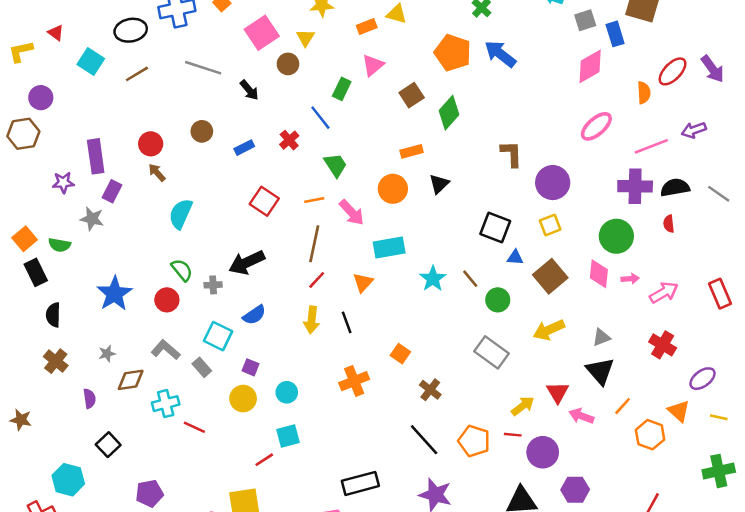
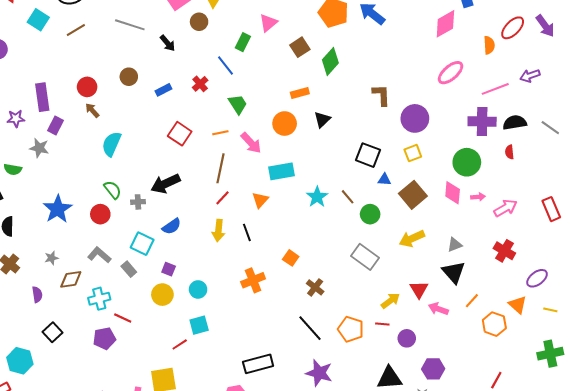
purple circle: (543, 452) -> (407, 338), size x0.7
purple pentagon: (149, 493) -> (104, 338), moved

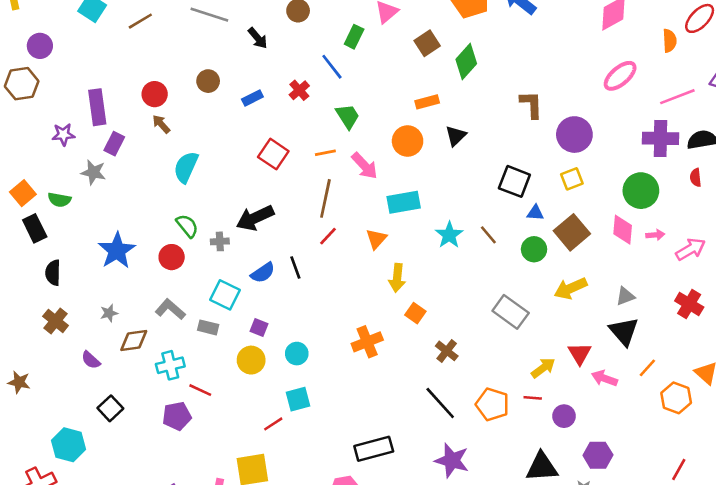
green circle: (370, 214) -> (534, 249), moved
yellow arrow: (218, 230) -> (397, 278), moved
black line: (247, 232) -> (295, 267), moved
gray rectangle: (129, 269) -> (208, 327), turned -35
purple semicircle: (37, 295) -> (91, 360), turned 140

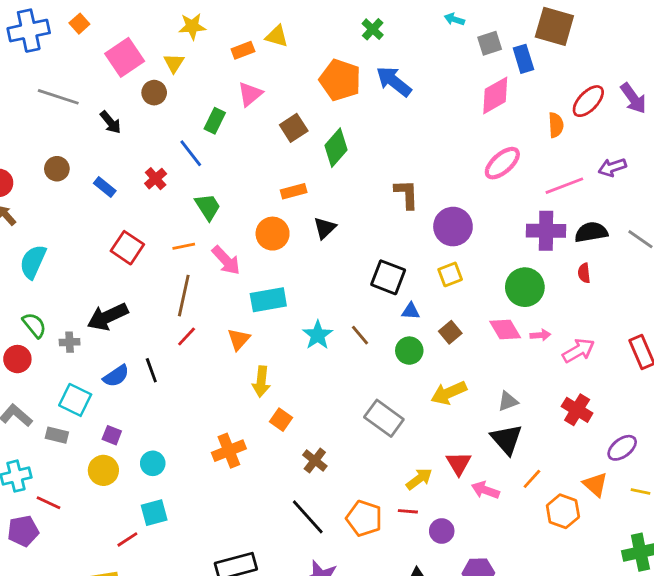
blue rectangle: (252, 98) -> (105, 187), turned 66
pink diamond: (623, 230) -> (505, 329), turned -36
brown square: (572, 232) -> (450, 332), size x0.6

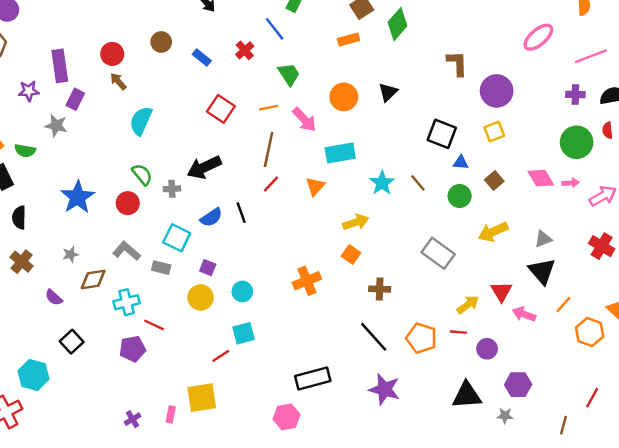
orange rectangle: (294, 191) -> (349, 40), moved
purple cross: (546, 231) -> (575, 95), size x0.6
green circle: (525, 287) -> (577, 142), moved
yellow arrow: (261, 382) -> (356, 222), moved, turned -115
brown cross: (315, 461) -> (380, 289), turned -36

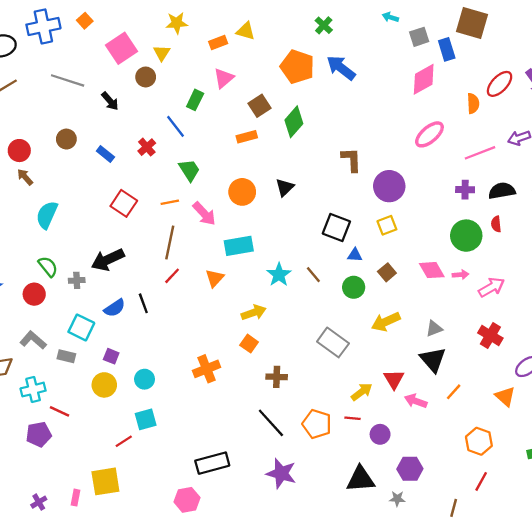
orange hexagon: (590, 332) -> (479, 441), moved

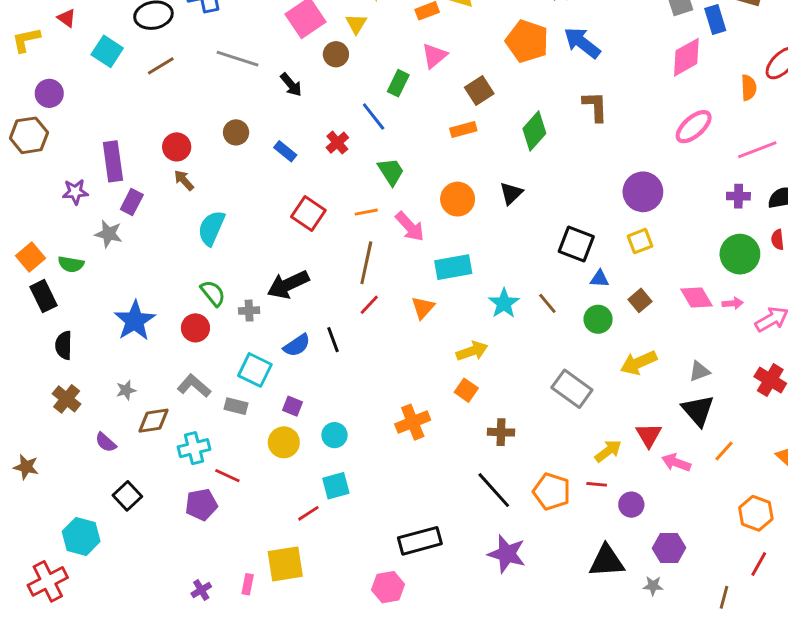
green diamond: (294, 122) -> (534, 131), moved
brown L-shape: (351, 160) -> (595, 106), moved

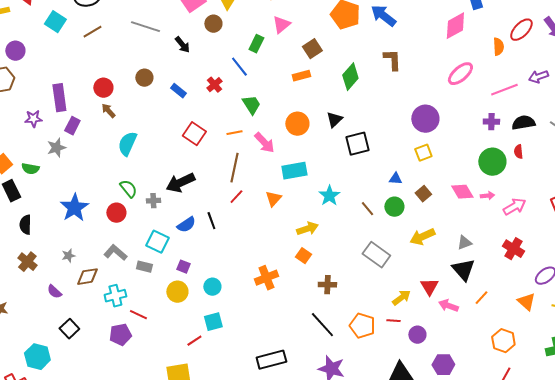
gray star: (109, 234) -> (56, 148), turned -30
black square: (576, 244) -> (357, 144), moved, turned -35
brown line: (547, 303) -> (367, 209), moved

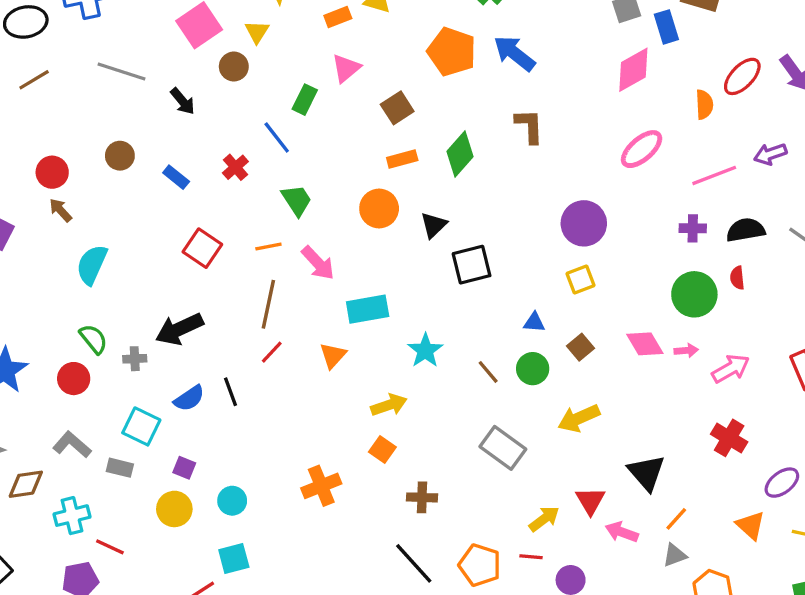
orange rectangle: (301, 76) -> (402, 159), moved
orange circle: (297, 124) -> (379, 208), moved
gray triangle: (464, 243) -> (675, 555), moved

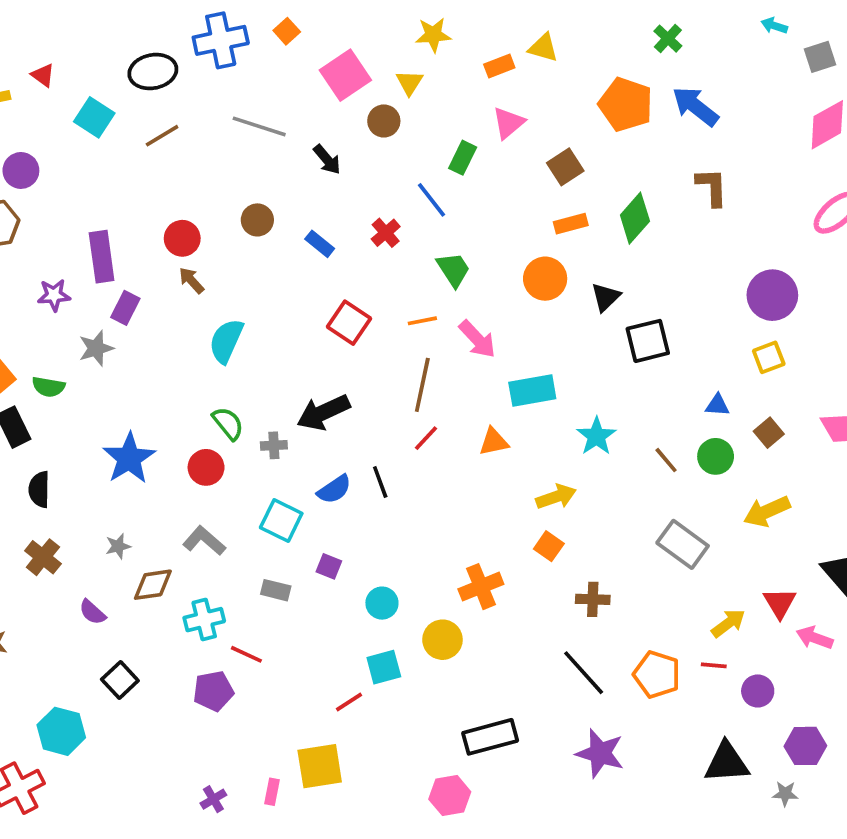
orange triangle: (333, 355) -> (494, 442), turned 36
gray rectangle: (120, 468) -> (276, 590), moved
yellow circle: (174, 509) -> (442, 640), moved

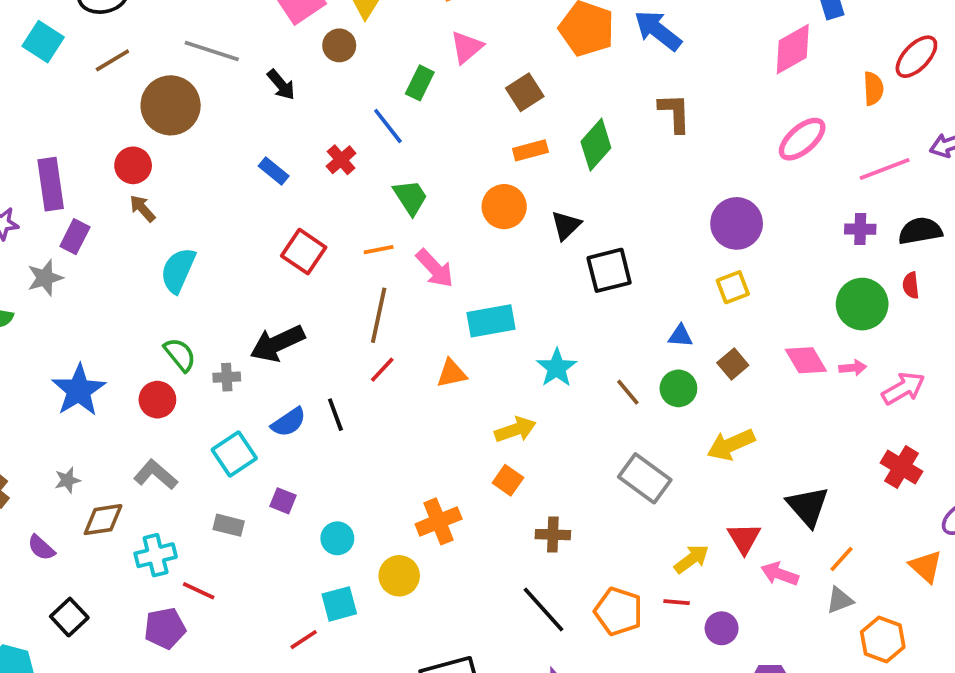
brown circle: (257, 220) -> (171, 105), moved, size x1.8
cyan square: (281, 521) -> (234, 454), turned 30

